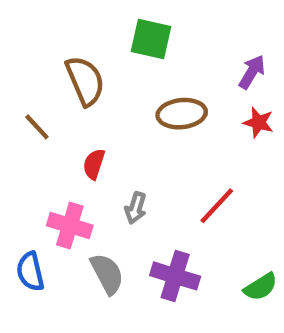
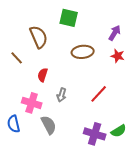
purple cross: (175, 276) -> (95, 134), moved

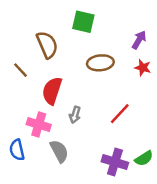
red semicircle: (43, 75) -> (52, 91), size x1.6

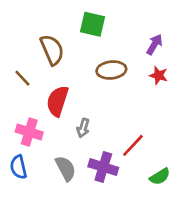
red line: (120, 114) -> (133, 145), moved
pink cross: (39, 125) -> (29, 132), moved
purple cross: (115, 162) -> (103, 167), moved

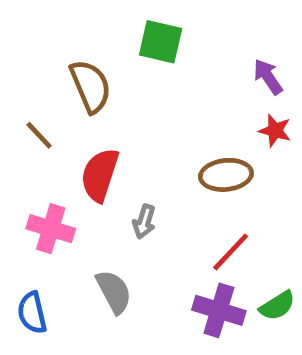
purple arrow: (154, 44) -> (268, 77), turned -65
brown ellipse: (111, 70) -> (226, 175), moved
blue semicircle: (18, 167) -> (32, 313), moved
purple cross: (103, 167) -> (219, 310), moved

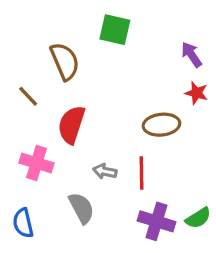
gray arrow: (144, 222) -> (105, 171), moved, turned 85
red line: (231, 252) -> (141, 173), moved, turned -44

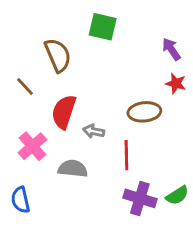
pink cross: (36, 163) -> (32, 146), turned 32
gray arrow: (105, 171) -> (94, 131), moved
gray semicircle: (81, 208) -> (73, 169), moved, turned -56

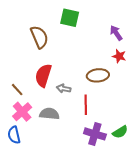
brown line: (25, 86) -> (17, 90), moved
pink cross: (32, 146) -> (22, 112), moved

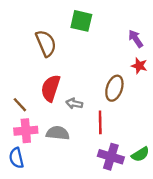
brown ellipse: (98, 75) -> (114, 88), turned -65
pink cross: (22, 112) -> (26, 131), turned 36

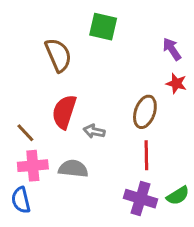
red line: (100, 122) -> (146, 155), moved

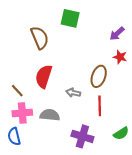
purple arrow: (172, 49) -> (117, 34), turned -98
gray arrow: (94, 131) -> (73, 93), moved
purple cross: (140, 199) -> (82, 136), moved

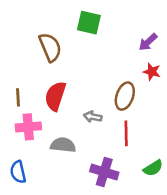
brown line: (17, 91) -> (18, 97), moved, turned 40
pink cross: (22, 113) -> (28, 127), moved

